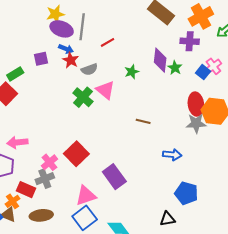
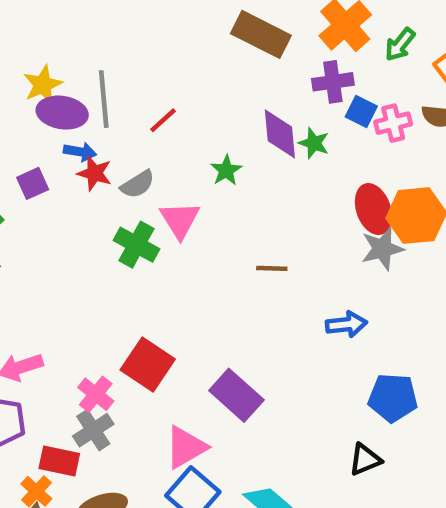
pink cross: (213, 66) -> (393, 123), turned 35
blue square: (203, 72) -> (361, 111), moved
pink triangle: (105, 90) -> (180, 220), turned 30

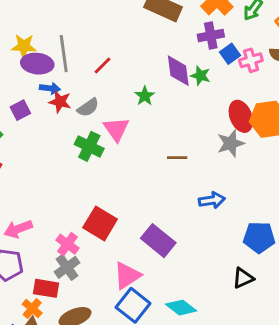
yellow star: (43, 85) -> (24, 46), turned 30
blue square: (361, 111) -> (230, 54), turned 30
gray star: (382, 249) -> (231, 143), moved
blue arrow: (346, 324) -> (212, 200), moved

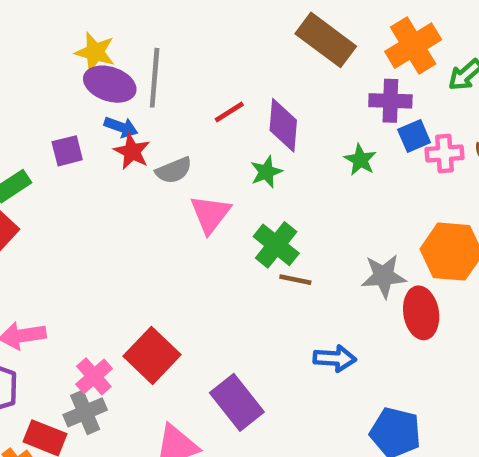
red line: (103, 66) -> (229, 112), moved
purple diamond: (178, 71) -> (283, 125), moved
red ellipse: (241, 116) -> (421, 313), moved
green cross: (89, 146) -> (276, 245), moved

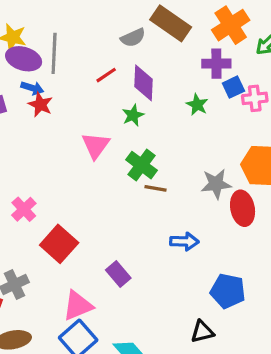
gray semicircle: (174, 170) -> (133, 38), moved
pink cross: (94, 376) -> (24, 209), moved
purple rectangle: (237, 402) -> (118, 274), size x0.7

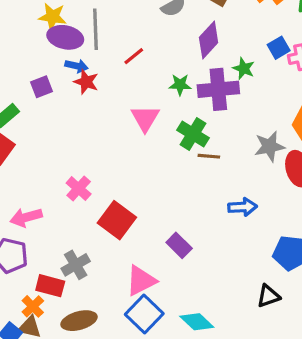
purple cross: (216, 64) -> (218, 89), moved, size x1.4
red line: (106, 75) -> (134, 56), moved
purple diamond: (144, 83) -> (209, 40), moved, turned 45
green star: (133, 115) -> (180, 85), turned 30

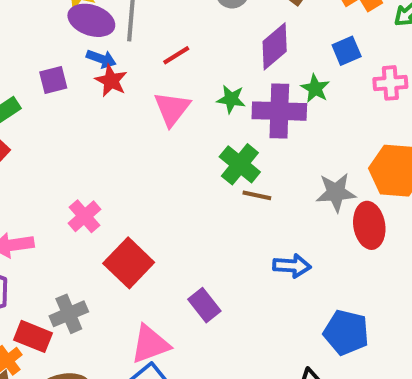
blue square: (279, 48) -> (347, 51), moved
pink triangle: (145, 118) -> (172, 109), moved

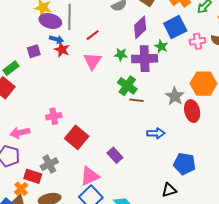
blue square: (347, 51) -> (175, 27), size x1.6
gray star: (336, 192) -> (175, 96), turned -30
pink cross: (85, 216) -> (54, 116), turned 35

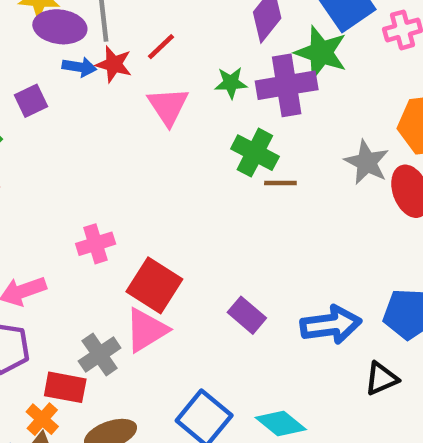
green star: (161, 46) -> (321, 53), size x1.6
red star: (62, 50) -> (114, 64), moved
blue arrow: (156, 133) -> (331, 325), moved, size x1.4
pink triangle: (90, 176) -> (146, 330), moved

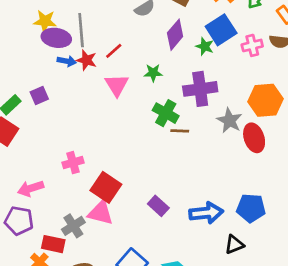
green star: (321, 53) -> (205, 46), moved, size x0.6
purple cross: (287, 85) -> (200, 89), moved
purple square: (31, 101) -> (39, 95), moved
pink triangle: (146, 330) -> (101, 213), turned 44

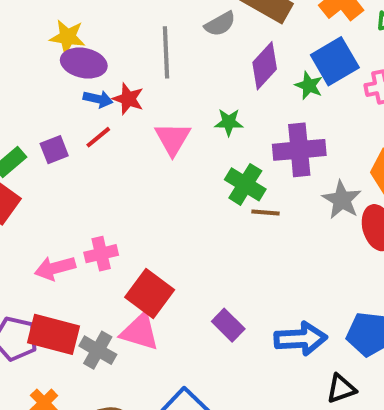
gray line: (81, 30) -> (166, 52), moved
red line: (114, 51) -> (98, 137), moved
pink arrow: (31, 188) -> (55, 268), moved
gray cross: (73, 226) -> (98, 350), turned -30
red rectangle: (53, 244) -> (54, 334), moved, size x1.4

